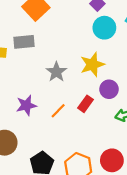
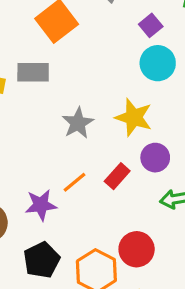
yellow star: (92, 65) -> (134, 117), turned 30
purple star: (26, 105) -> (41, 205), moved
red circle: (112, 160) -> (137, 249), moved

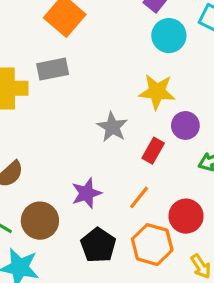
gray star: (78, 123) -> (112, 127), moved
orange line: (75, 182) -> (139, 197), moved

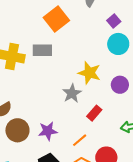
yellow star: (157, 92) -> (89, 73), moved
purple circle: (185, 125) -> (120, 85), moved
brown circle: (40, 221) -> (17, 130), moved

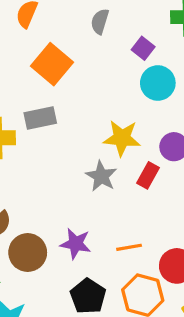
red rectangle: (94, 113) -> (148, 175), moved
purple star: (48, 131) -> (76, 244), turned 30
orange line: (80, 140) -> (129, 247), turned 42

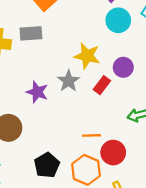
purple star: (76, 244) -> (37, 92), moved
orange line: (129, 247) -> (91, 135), moved

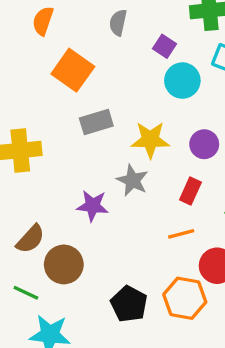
gray rectangle: (31, 33) -> (96, 122), moved
red rectangle: (102, 85) -> (190, 191), moved
orange line: (91, 135) -> (181, 234), moved

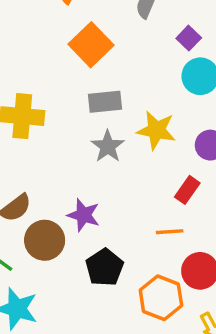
gray star: (132, 180) -> (108, 146), moved
purple star: (93, 206) -> (83, 215), moved
black pentagon: (129, 304) -> (105, 267), moved

